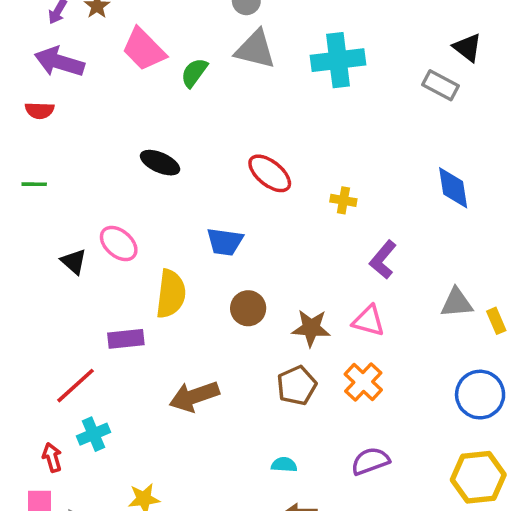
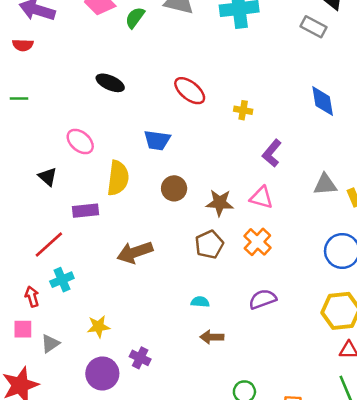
black triangle: (74, 261) -> (48, 177), moved

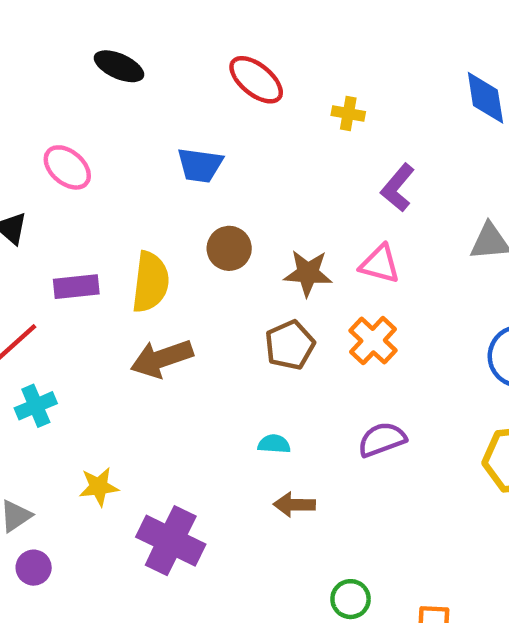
yellow semicircle: (118, 178) -> (150, 282), moved
purple cross: (140, 358) -> (171, 541), size x1.8
purple circle: (102, 373) -> (34, 568), moved, size x0.6

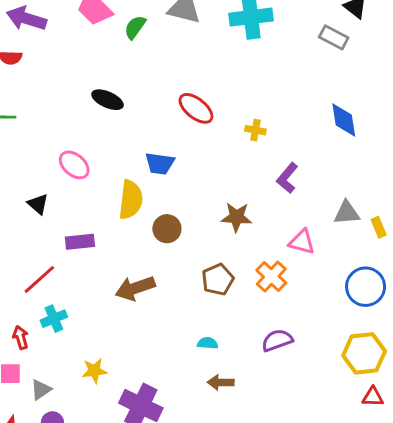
brown circle: (229, 248) -> (167, 229), moved
pink triangle: (380, 264) -> (302, 242), moved
brown star: (308, 273) -> (237, 217), moved
yellow semicircle: (150, 282) -> (131, 200), moved

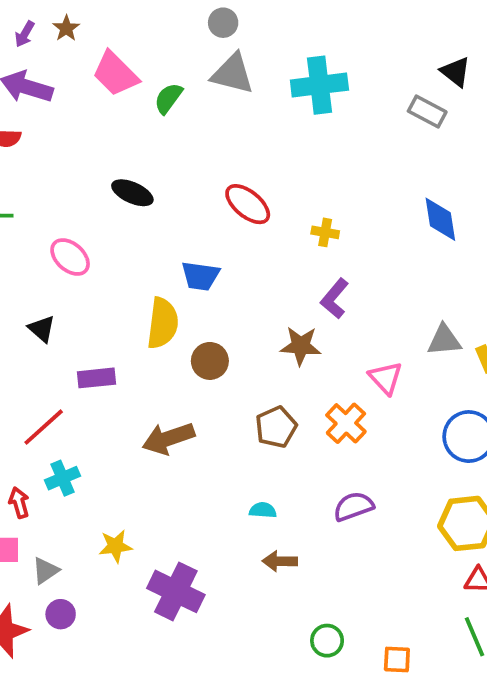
pink ellipse: (74, 165) -> (70, 257), moved
purple L-shape: (287, 178) -> (335, 299), moved
pink triangle: (302, 242) -> (386, 378), turned 32

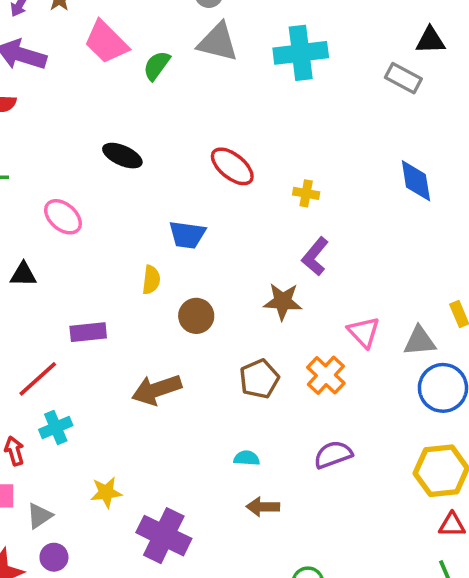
black triangle: (456, 72) -> (430, 40), turned -40
yellow semicircle: (163, 323) -> (151, 280), size x0.6
black triangle: (42, 329) -> (23, 274), moved, turned -40
gray triangle: (444, 340) -> (420, 341), moved

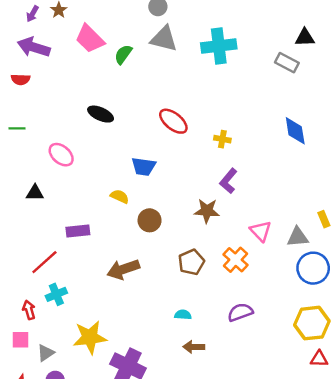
yellow semicircle: (151, 280) -> (120, 196), turned -72
yellow star: (106, 492) -> (90, 337), size x1.6

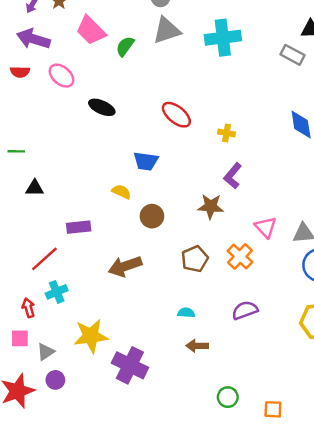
gray triangle: (164, 39) -> (167, 30), turned -32
green line: (17, 128) -> (16, 151), moved
pink ellipse: (61, 155) -> (61, 76), moved

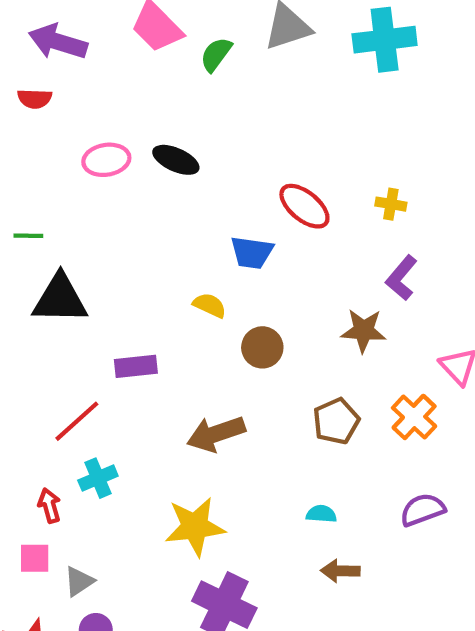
pink ellipse: (61, 76) -> (106, 160), moved, turned -50
red ellipse: (176, 115) -> (304, 206), moved
black triangle: (35, 188) -> (60, 299), size x1.8
yellow star: (91, 336) -> (195, 527), moved

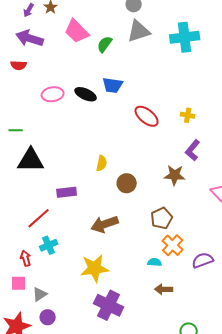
blue trapezoid: (252, 253) -> (113, 85), moved
yellow semicircle: (210, 305) -> (102, 163), turned 77
orange cross: (414, 417) -> (173, 245), moved

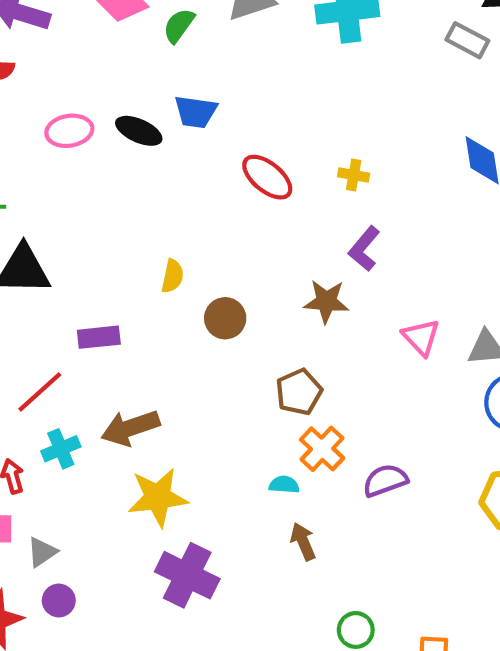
brown arrow: (105, 224) -> (130, 428), moved
brown arrow: (164, 289) -> (303, 542), turned 66

